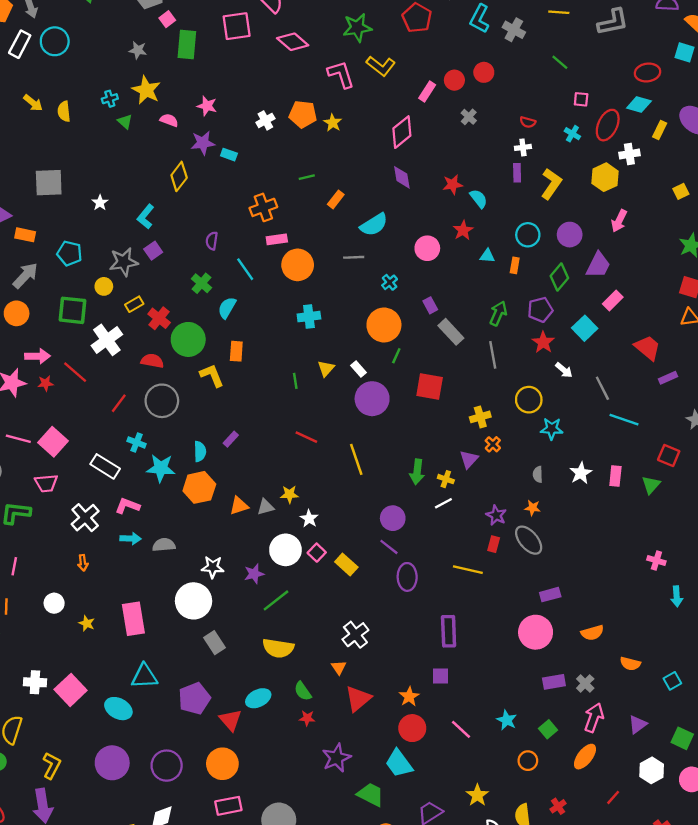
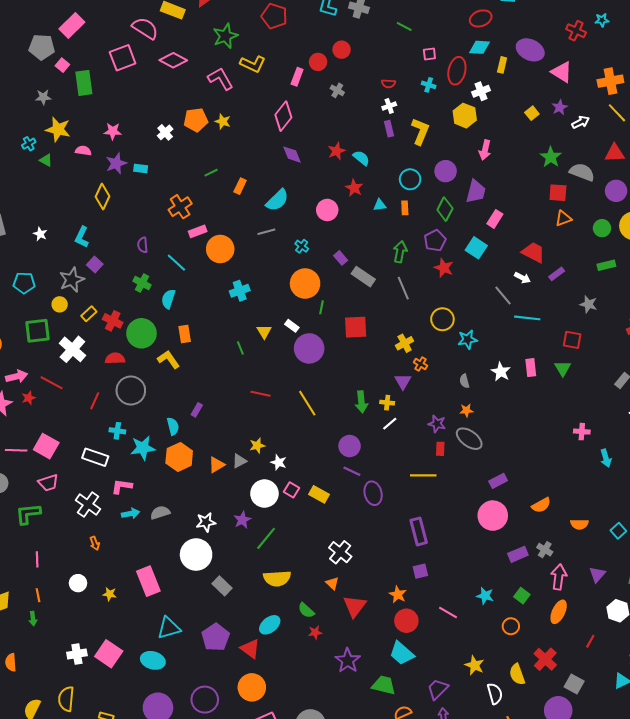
white arrow: (564, 370) -> (522, 278), moved
red cross: (558, 806) -> (545, 659), size x1.6

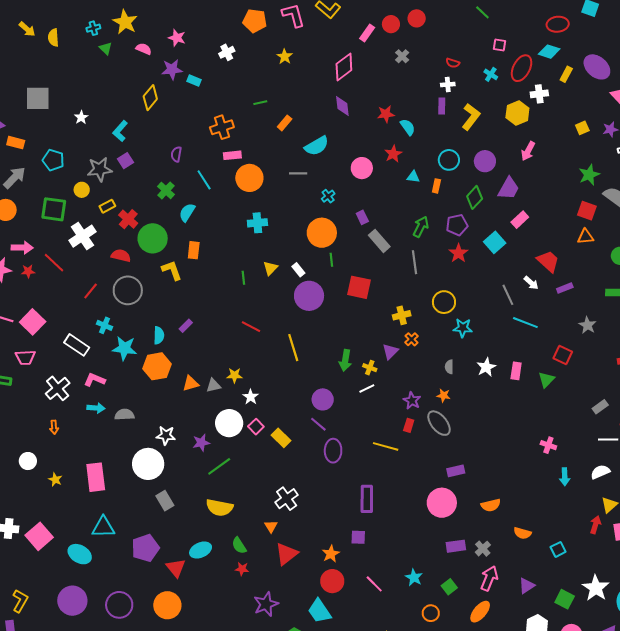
orange pentagon: (196, 120) -> (255, 21), moved
green line: (321, 307) -> (331, 260), turned -32

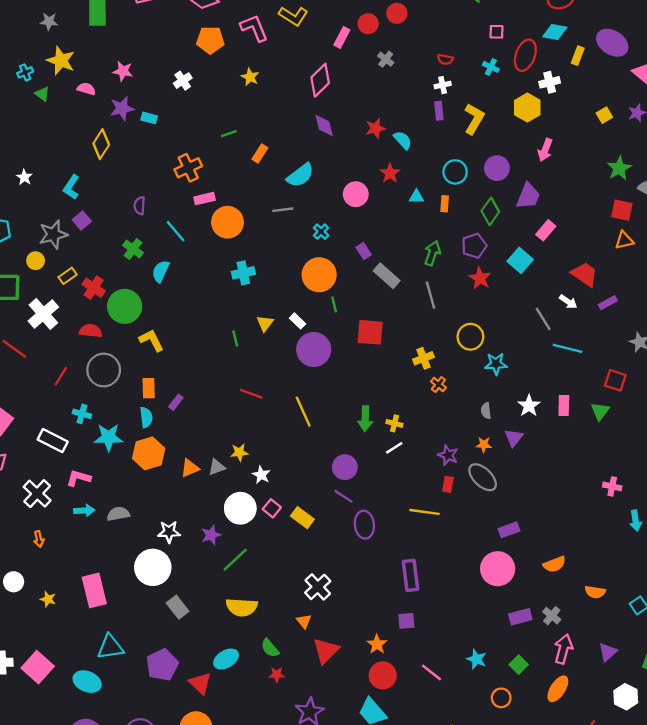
orange rectangle: (194, 250) -> (149, 388), moved
purple triangle: (390, 351) -> (514, 438), moved

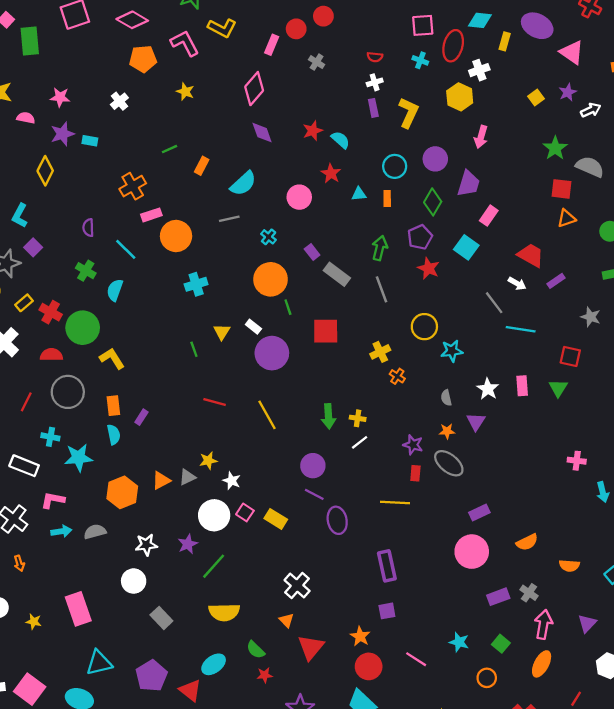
pink square: (497, 32) -> (423, 25), size x1.5
orange hexagon: (149, 453) -> (122, 492), moved
white circle: (153, 567) -> (134, 581), size x0.7

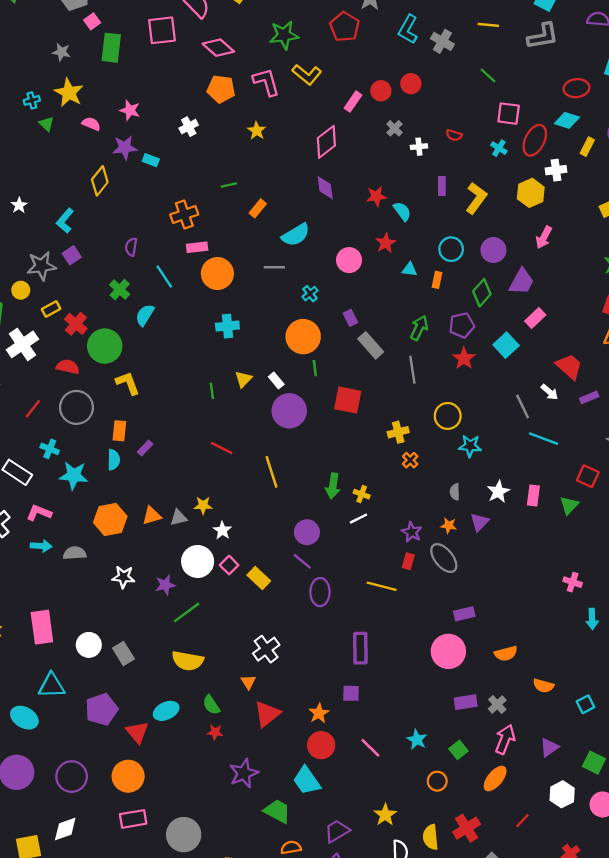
white cross: (375, 82) -> (419, 147), moved
white circle: (134, 581) -> (89, 645), moved

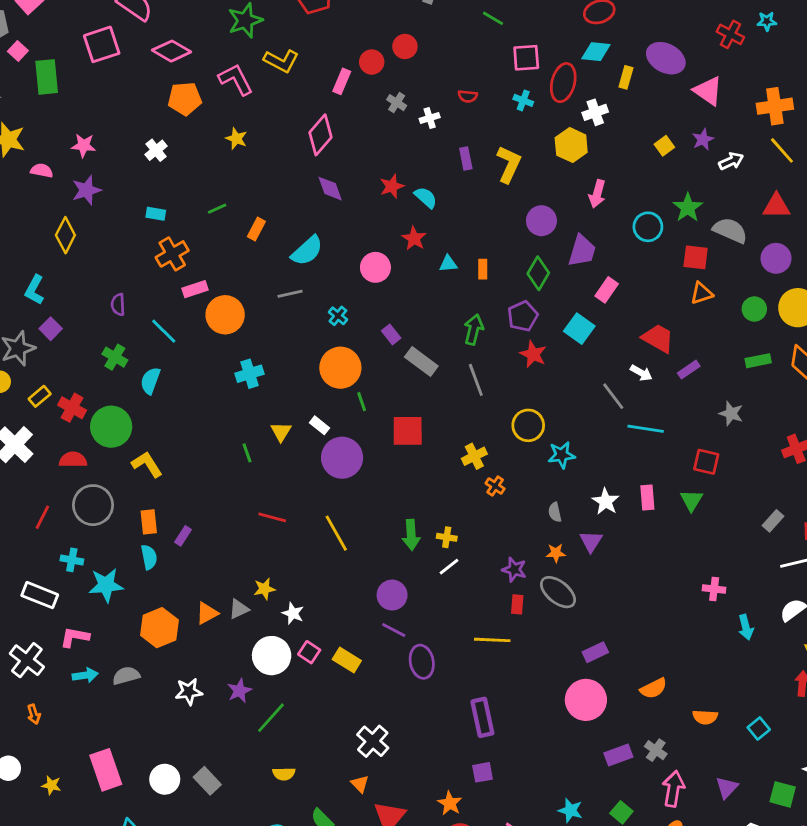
cyan rectangle: (151, 160) -> (156, 214), moved
cyan circle: (451, 249) -> (648, 227), moved
yellow semicircle: (188, 661) -> (284, 774), size x0.6

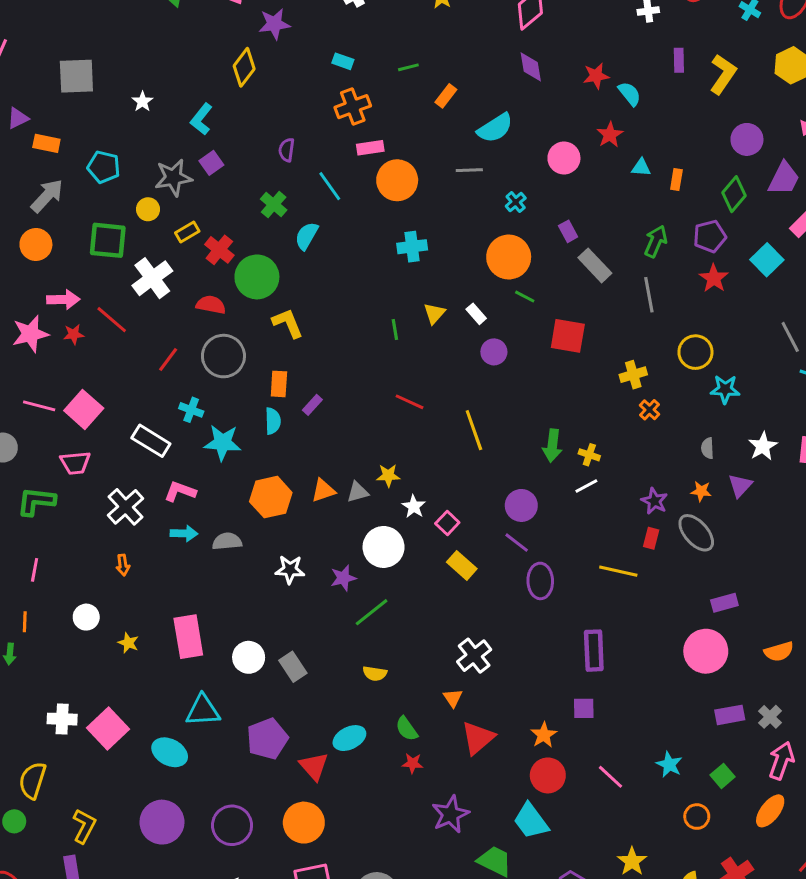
green line: (362, 402) -> (525, 297), turned -54
purple circle: (342, 458) -> (494, 352), size x0.6
pink square: (309, 652) -> (447, 523), moved

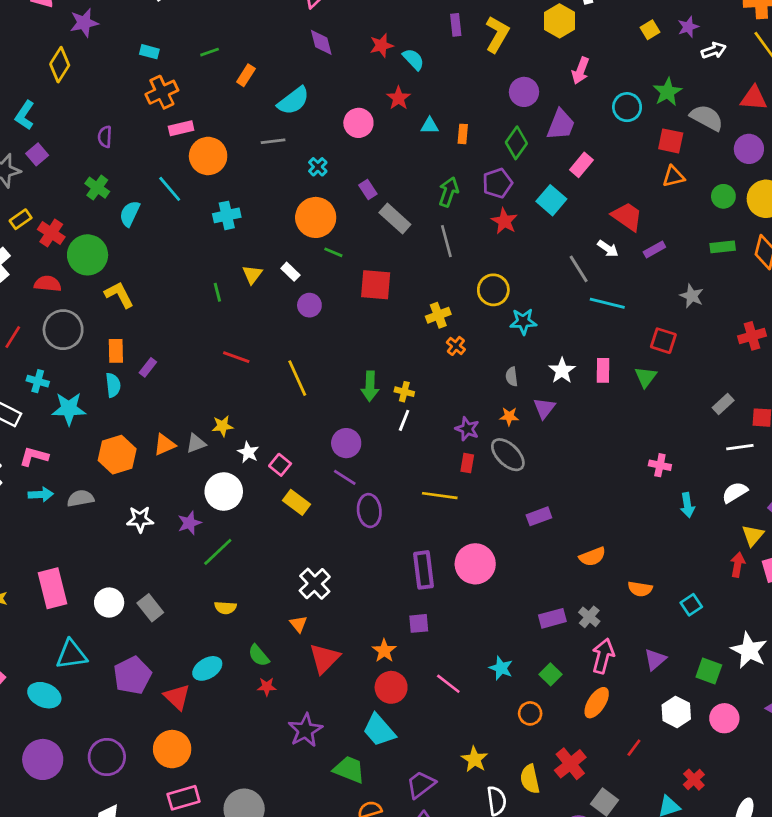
cyan line: (330, 186) -> (170, 189), moved
white line: (586, 486) -> (404, 420), turned -35
pink circle: (706, 651) -> (475, 564), moved

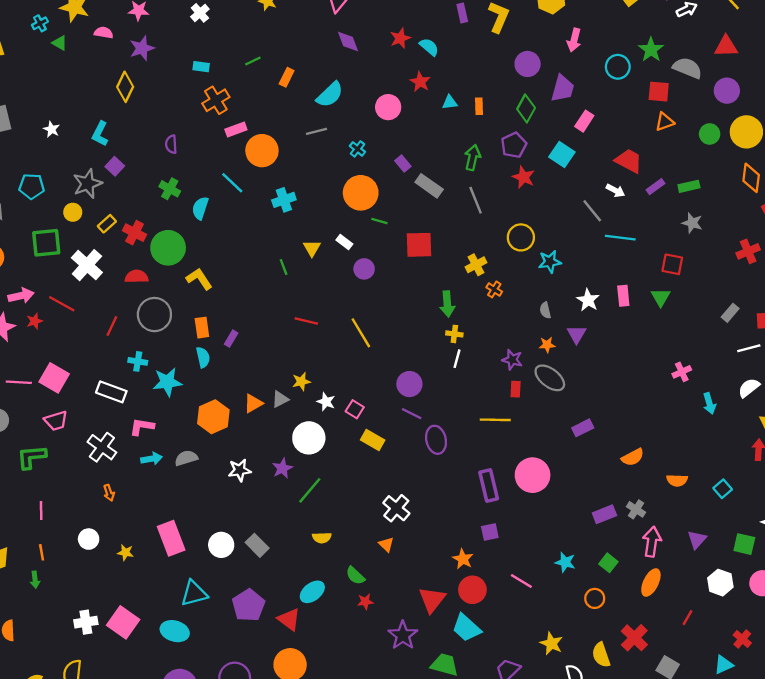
green rectangle: (723, 247) -> (689, 186), moved
green arrow: (370, 386) -> (447, 304), moved
pink cross: (660, 465) -> (682, 372), turned -30
red triangle: (324, 658) -> (432, 600), moved

